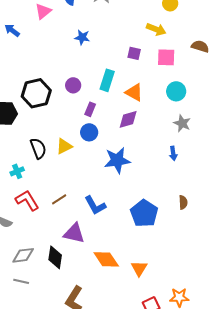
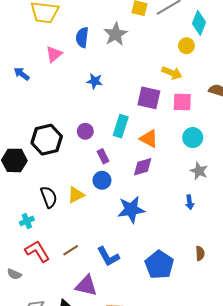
purple square: (134, 53) -> (149, 98), size x1.6
purple rectangle: (90, 109) -> (103, 156), turned -48

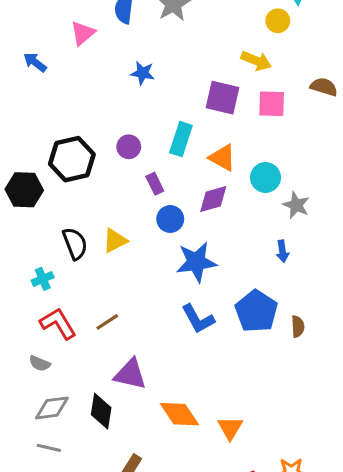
cyan circle: (193, 138) -> (265, 178), moved
blue circle: (102, 180) -> (170, 219), moved
blue L-shape: (108, 256) -> (198, 319), moved
blue pentagon: (159, 265) -> (256, 311), moved
gray semicircle: (14, 274) -> (40, 363), moved

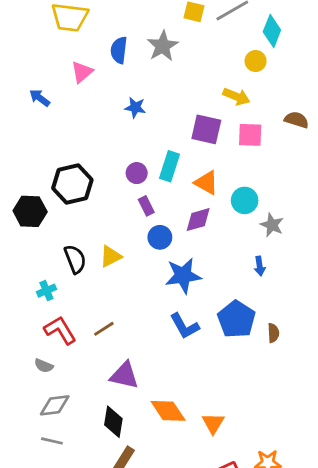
purple circle: (129, 147) -> (137, 173), moved
black diamond: (101, 411) -> (113, 422), moved

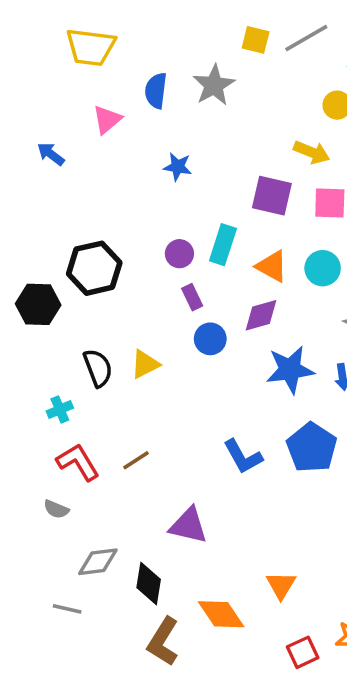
cyan circle: (245, 200) -> (323, 268), moved
blue star: (183, 276) -> (290, 370), moved
purple triangle: (124, 375) -> (189, 525), moved
gray diamond: (55, 405) -> (98, 562), moved
orange diamond: (168, 411) -> (221, 614), moved

